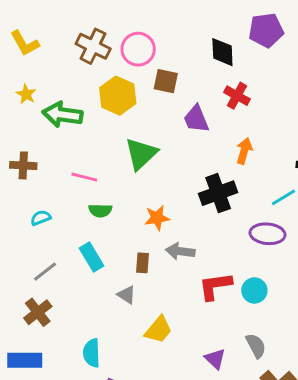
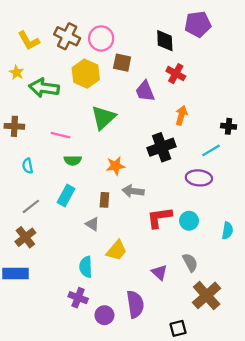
yellow L-shape: (25, 43) -> (29, 41), moved
cyan semicircle: (41, 218) -> (28, 166), turned -80
cyan rectangle: (92, 257) -> (66, 195), turned 60
cyan semicircle: (92, 353) -> (86, 267), moved

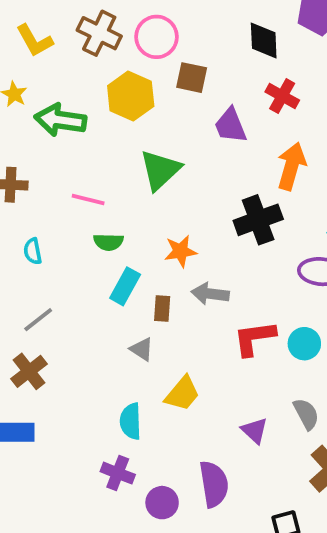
orange arrow: (181, 115) -> (291, 166), size x1.4
cyan rectangle: (66, 195) -> (125, 286), moved

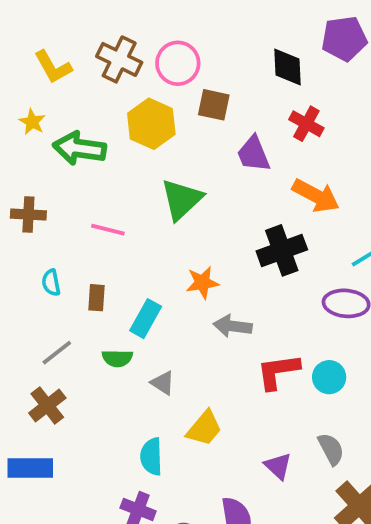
orange arrow: (291, 166) -> (316, 196), turned 102
green semicircle: (108, 242) -> (117, 358), moved
brown rectangle: (162, 309) -> (96, 298), moved

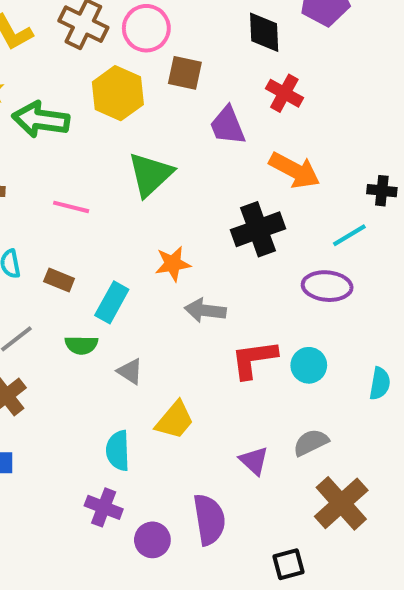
brown rectangle: (96, 298) -> (59, 280), turned -72
gray semicircle: (331, 449) -> (311, 442), turned -88

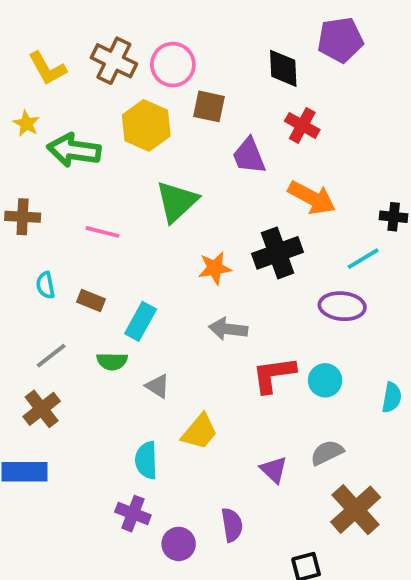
orange star: (173, 264) -> (215, 268), moved
purple semicircle: (209, 520) -> (232, 525), size x0.7

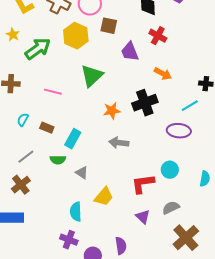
green arrow: (74, 150) -> (38, 49), turned 136
orange arrow: (312, 198) -> (163, 74), size x0.7
cyan semicircle: (45, 285) -> (23, 120), turned 40
red L-shape: (274, 375) -> (143, 184), moved

